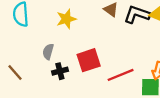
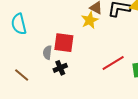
yellow star: (66, 19) -> (90, 20), moved
red square: (89, 60) -> (64, 43), moved, turned 35

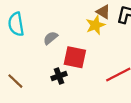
red square: (64, 43) -> (75, 57), moved
gray semicircle: (47, 53) -> (51, 38), moved, turned 40

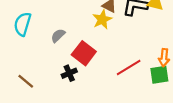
cyan semicircle: (16, 24) -> (22, 24), turned 30
red square: (75, 57) -> (84, 53), turned 30

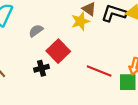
red line: (129, 68) -> (99, 71), turned 45

